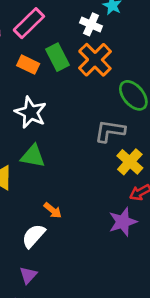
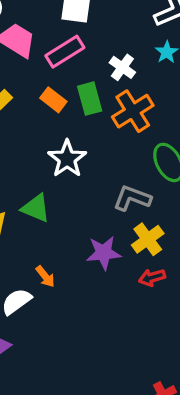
white cross: (91, 24) -> (122, 67), moved
white star: (31, 112) -> (67, 159), moved
purple star: (123, 222) -> (104, 253), moved

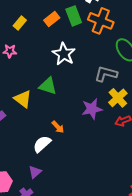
orange rectangle: (53, 100) -> (52, 19), turned -70
orange cross: (133, 111) -> (101, 21), turned -30

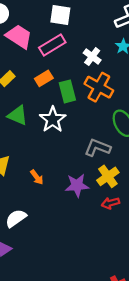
green rectangle: (74, 16) -> (67, 91), moved
green triangle: (48, 86) -> (18, 115), moved
orange arrow: (58, 127) -> (37, 177), moved

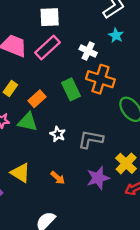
orange rectangle: (44, 78) -> (37, 99), moved
white star: (53, 119) -> (58, 134), moved, size x0.6
gray L-shape: (97, 148) -> (91, 139), moved

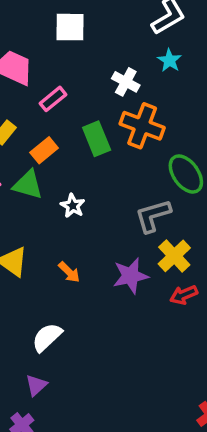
pink rectangle: (48, 48) -> (53, 99), moved, size x0.7
gray L-shape: (91, 139) -> (153, 216), moved, turned -30

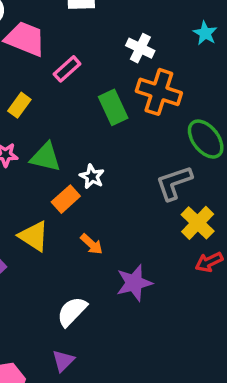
cyan star: (169, 60) -> (205, 33), moved
orange rectangle: (44, 150) -> (66, 199), moved
purple star: (130, 276) -> (134, 283), moved

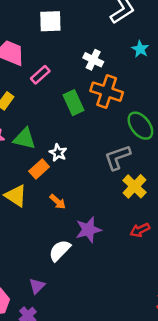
red arrow: (209, 262) -> (140, 230), moved
white semicircle: (72, 311) -> (60, 251), moved

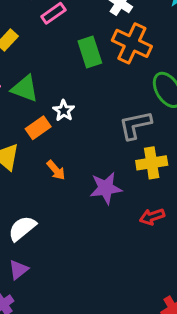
yellow cross: (134, 186) -> (152, 163), turned 30
purple star: (88, 230) -> (106, 188), moved
white semicircle: (60, 251) -> (22, 228), moved

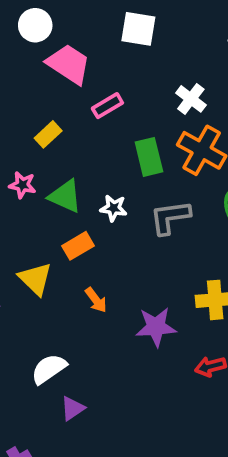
white star: (64, 111) -> (114, 208), moved, turned -30
gray L-shape: (135, 125) -> (170, 217), moved
purple triangle: (18, 270) -> (73, 408), moved

